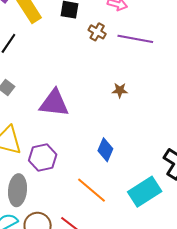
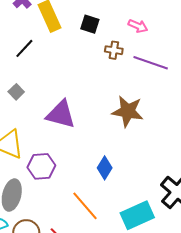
brown cross: (97, 32) -> (114, 50), turned -30
brown star: (120, 90) -> (128, 111), size x2.0

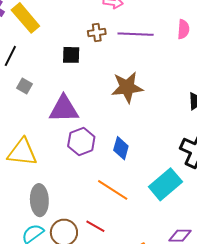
black square: (90, 24) -> (71, 55), moved
gray square: (16, 92) -> (25, 86), moved
purple hexagon: (41, 166) -> (81, 141), moved

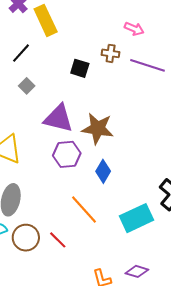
brown star: (127, 87) -> (98, 128), moved

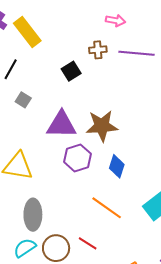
black square: (80, 68) -> (71, 71), turned -36

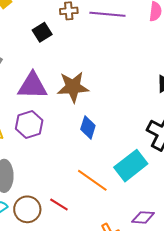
purple hexagon: (77, 158) -> (29, 124), moved
orange line: (107, 208) -> (92, 180), moved

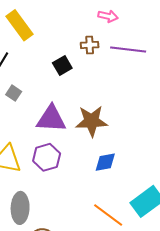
blue diamond: (88, 127) -> (105, 162), turned 60

